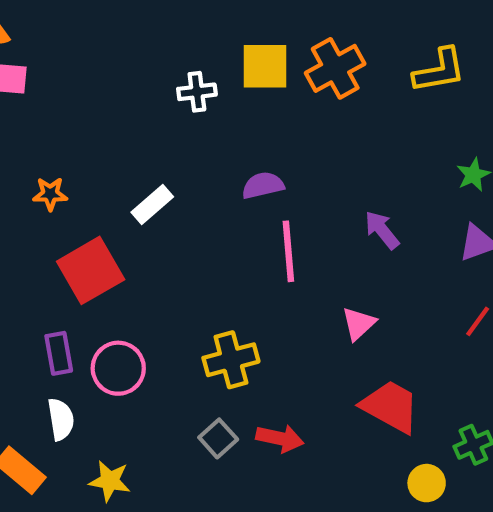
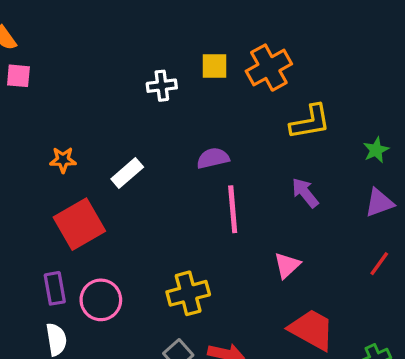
yellow square: (265, 66) -> (215, 66), size x0.7
yellow L-shape: (439, 70) -> (310, 122), moved
orange star: (50, 194) -> (63, 160), moved

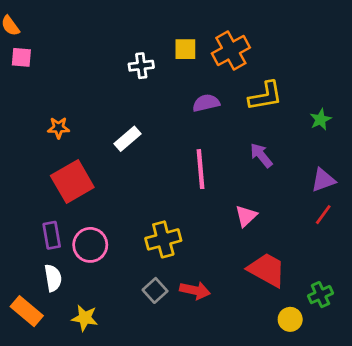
purple semicircle: (213, 158) -> (206, 103), moved
white rectangle: (127, 173) -> (127, 139), moved
purple triangle: (379, 203) -> (323, 180), moved

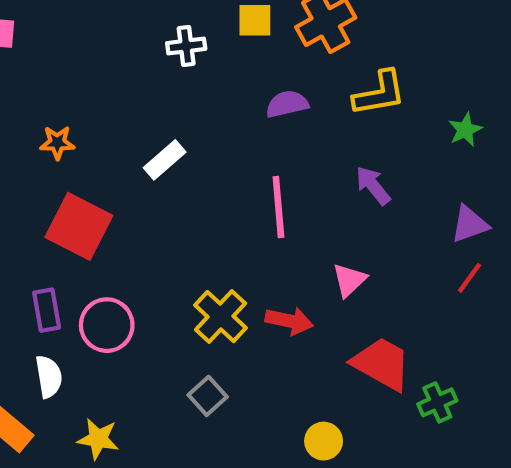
red square: (72, 181) -> (79, 226), turned -33
yellow cross: (163, 239) -> (221, 317), turned -32
red arrow: (195, 290) -> (289, 321), moved
green cross: (320, 295) -> (437, 402), moved
yellow circle: (290, 319) -> (324, 441), moved

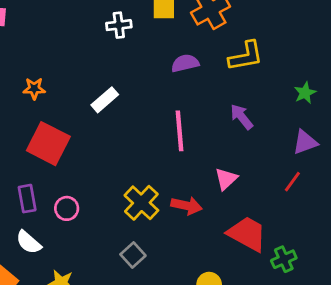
green star: (465, 130) -> (305, 93), moved
red line: (470, 278) -> (292, 182), moved
pink circle: (107, 325) -> (67, 208), size x0.7
white semicircle: (49, 377) -> (29, 242), turned 140

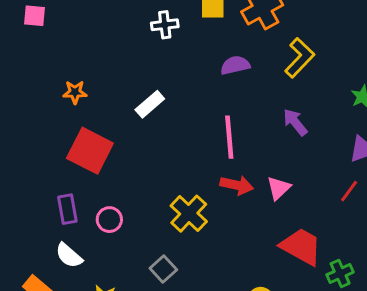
yellow L-shape: (246, 56) -> (300, 58), turned -36
red arrow: (187, 206) -> (237, 185), moved
gray square: (133, 255) -> (163, 269), moved

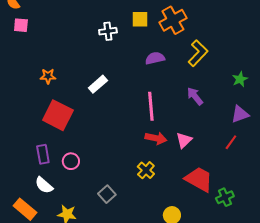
yellow cross: (189, 214) -> (146, 170), moved, size x0.7

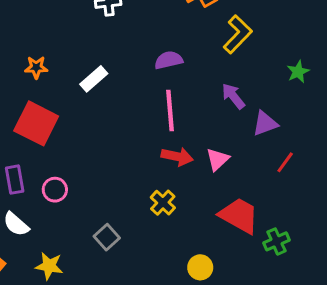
purple semicircle: (155, 58) -> (169, 60), moved
orange star: (48, 76) -> (36, 67), moved
purple triangle: (240, 114) -> (265, 123), moved

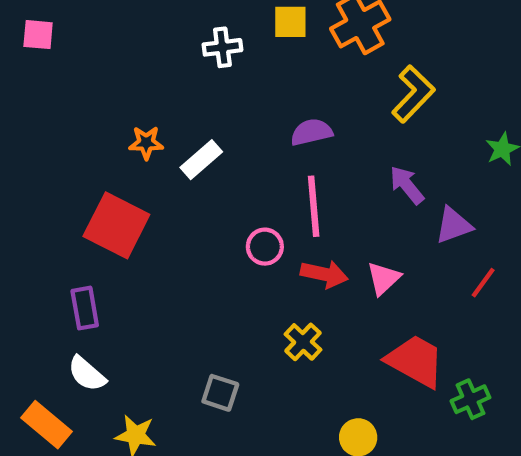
orange star: (36, 67) -> (146, 143), moved
pink circle: (55, 190) -> (265, 247), moved
gray square: (107, 237) -> (220, 393), turned -30

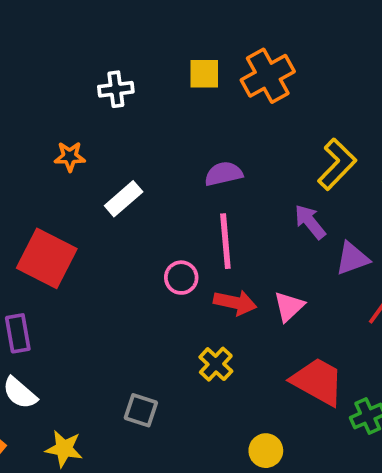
white cross: (222, 47) -> (116, 89), moved
yellow L-shape: (413, 94) -> (337, 164), moved
orange star: (146, 143) -> (70, 156), moved

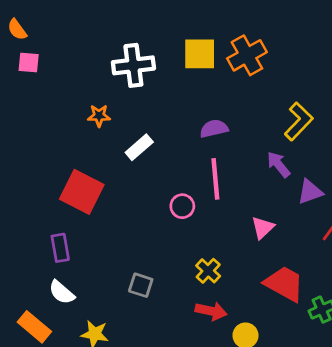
yellow square: (204, 74) -> (200, 54), size x1.4
white cross: (116, 89) -> (133, 65), size x1.6
red arrow: (235, 303) -> (211, 311), moved
gray square: (141, 410) -> (141, 285), moved

